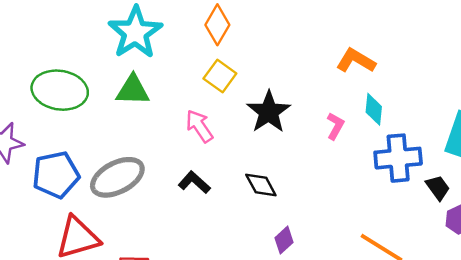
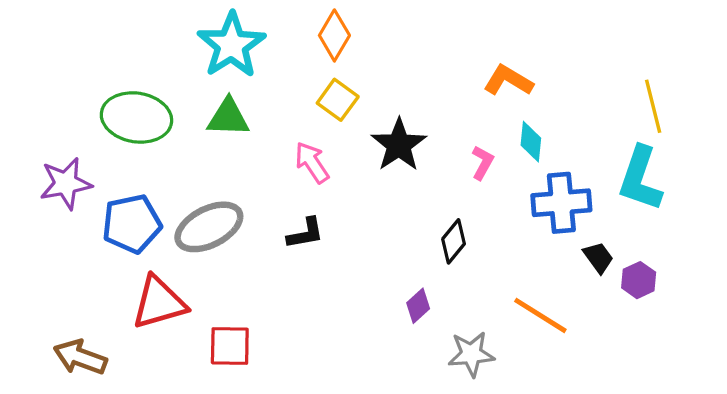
black L-shape: (194, 182) -> (305, 233), turned 128
black diamond: (261, 185) -> (454, 241), moved, turned 68
black trapezoid: (438, 188) -> (598, 257), moved

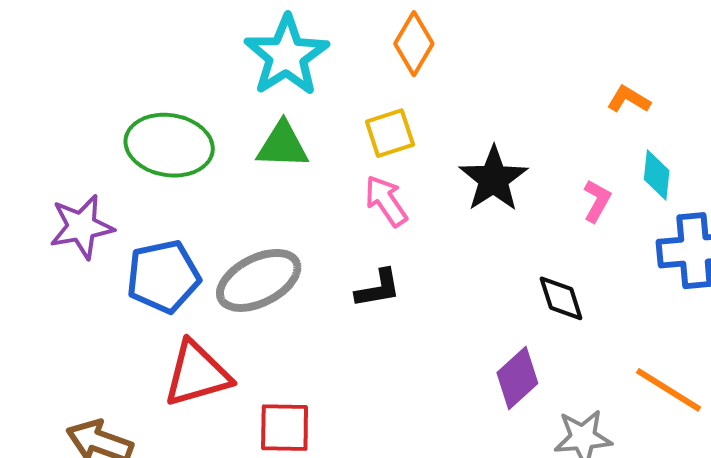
orange L-shape: (508, 80) -> (629, 99), size x0.7
yellow square: (338, 100) -> (390, 133), moved, turned 36
black diamond: (454, 241) -> (561, 298), turned -57
purple diamond: (418, 306) -> (517, 378), size x1.4

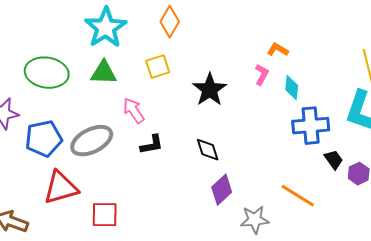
pink arrow: (386, 201) -> (134, 111), moved
pink L-shape: (597, 201) -> (262, 75), moved
black diamond: (561, 298) -> (208, 150), moved

